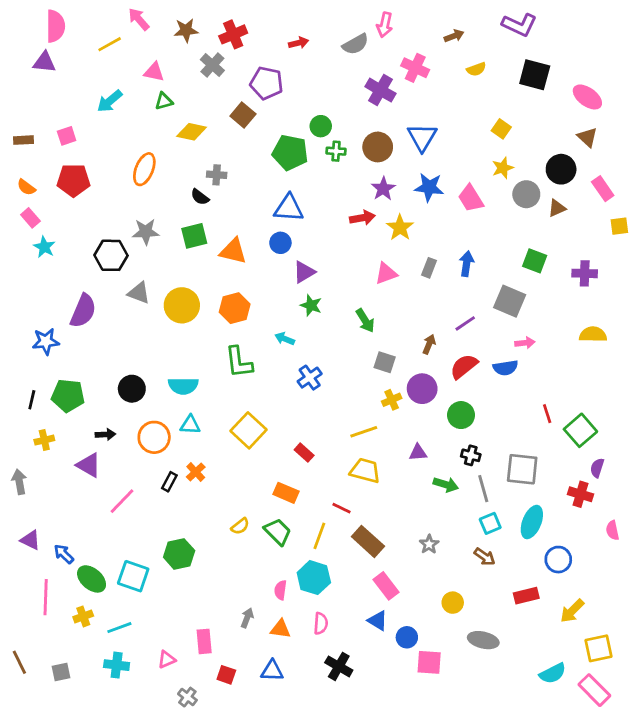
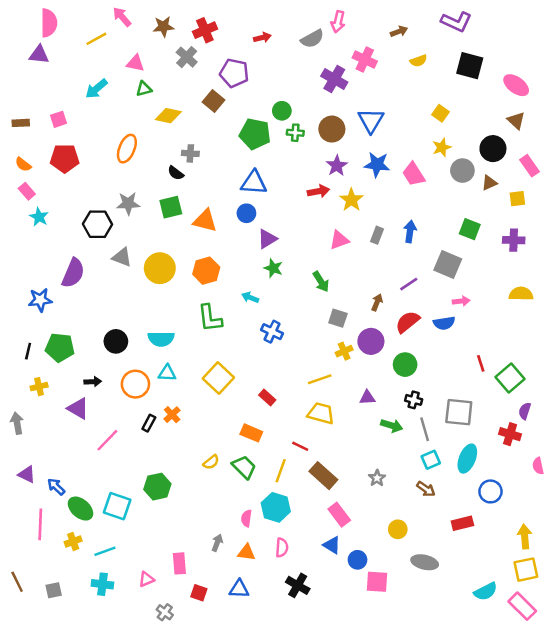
yellow square: (619, 226) -> (517, 199), moved
blue cross: (310, 378) -> (272, 332), turned -30
yellow arrow: (572, 611) -> (525, 537), moved, turned 130

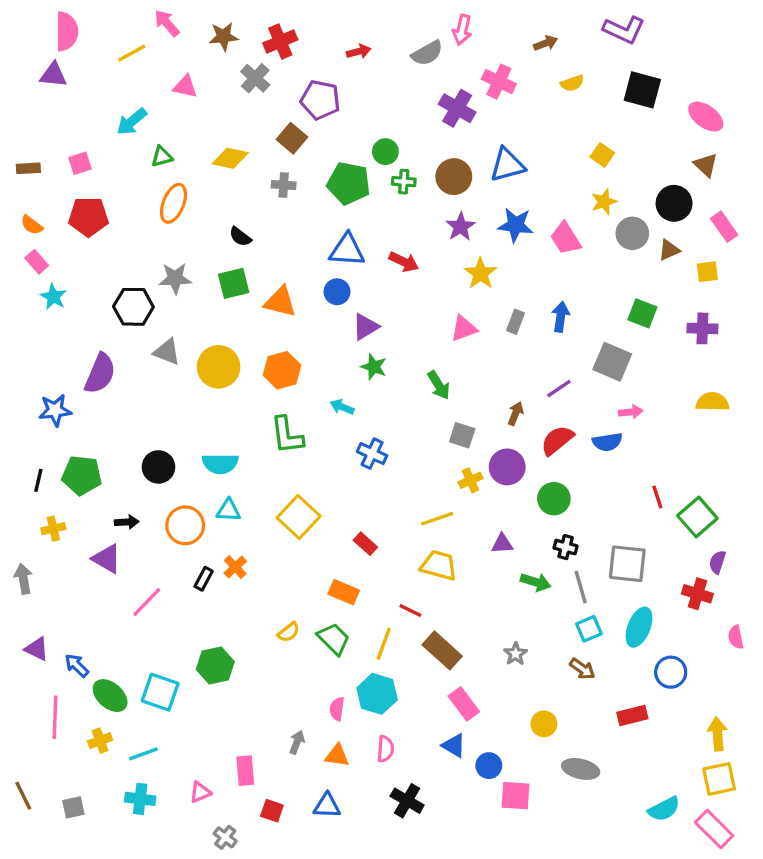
green triangle: (144, 89) -> (162, 157), moved
blue triangle: (371, 121) -> (507, 165), turned 44
gray cross: (190, 153) -> (284, 185), moved
red arrow: (318, 191) -> (404, 262), moved, turned 35

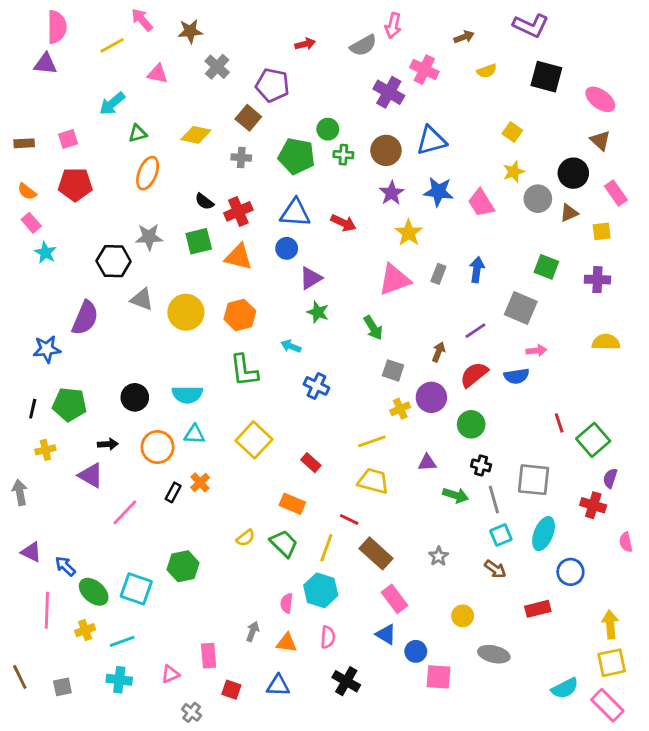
red cross: (280, 41) -> (238, 211), moved
pink triangle: (464, 328) -> (395, 280), size x1.4

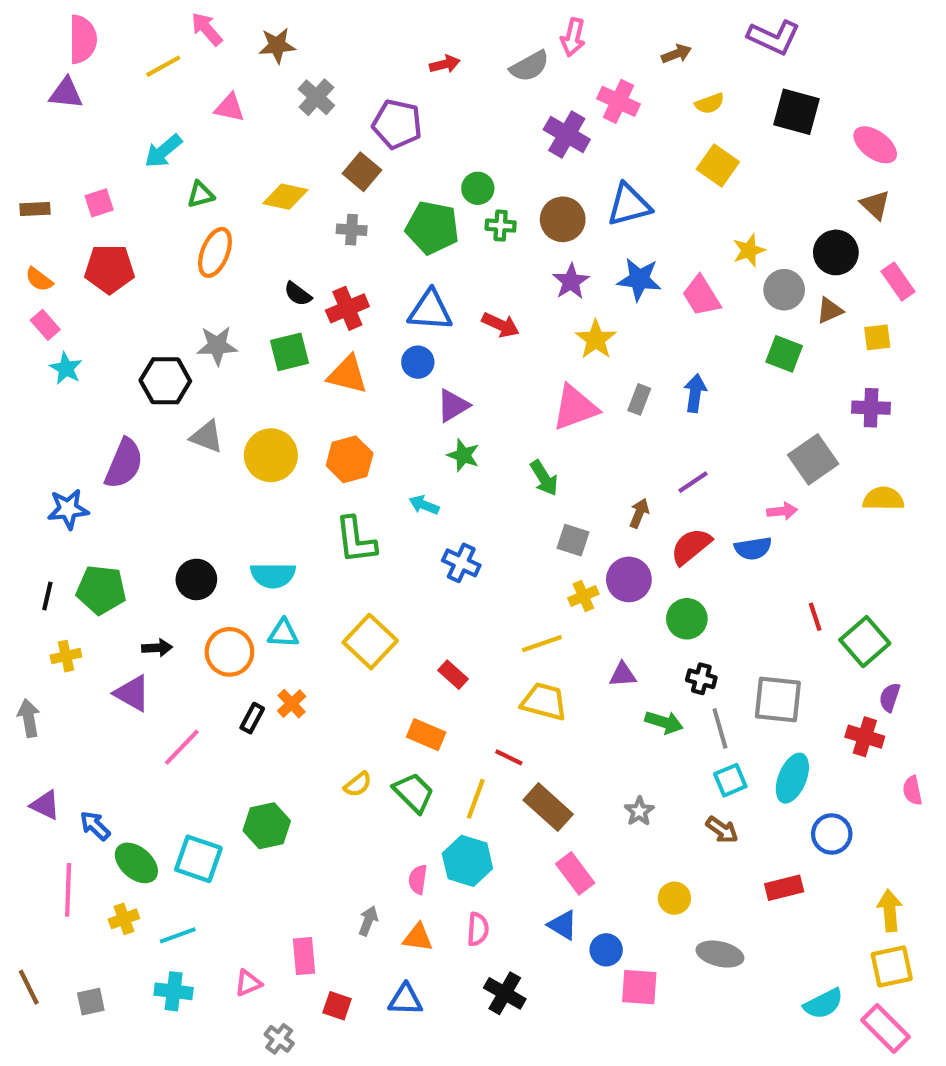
yellow square: (512, 132) -> (718, 166), moved, size x1.4
green square: (546, 267) -> (784, 354), moved
gray square: (521, 308) -> (813, 459), moved, turned 32

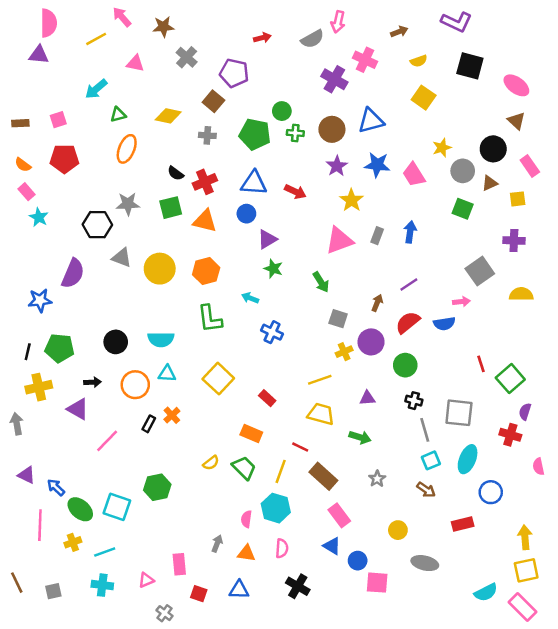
yellow cross: (66, 656) -> (39, 387), size x1.5
green arrow: (664, 722) -> (360, 437), moved

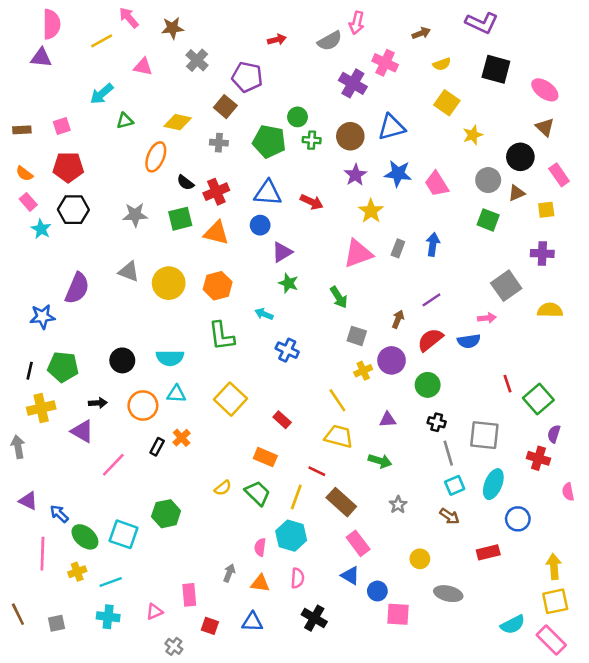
yellow star: (442, 148) -> (473, 135), moved
orange ellipse: (127, 149) -> (156, 157), moved
black hexagon: (97, 225) -> (73, 210), moved
yellow line: (320, 380) -> (337, 400), turned 75

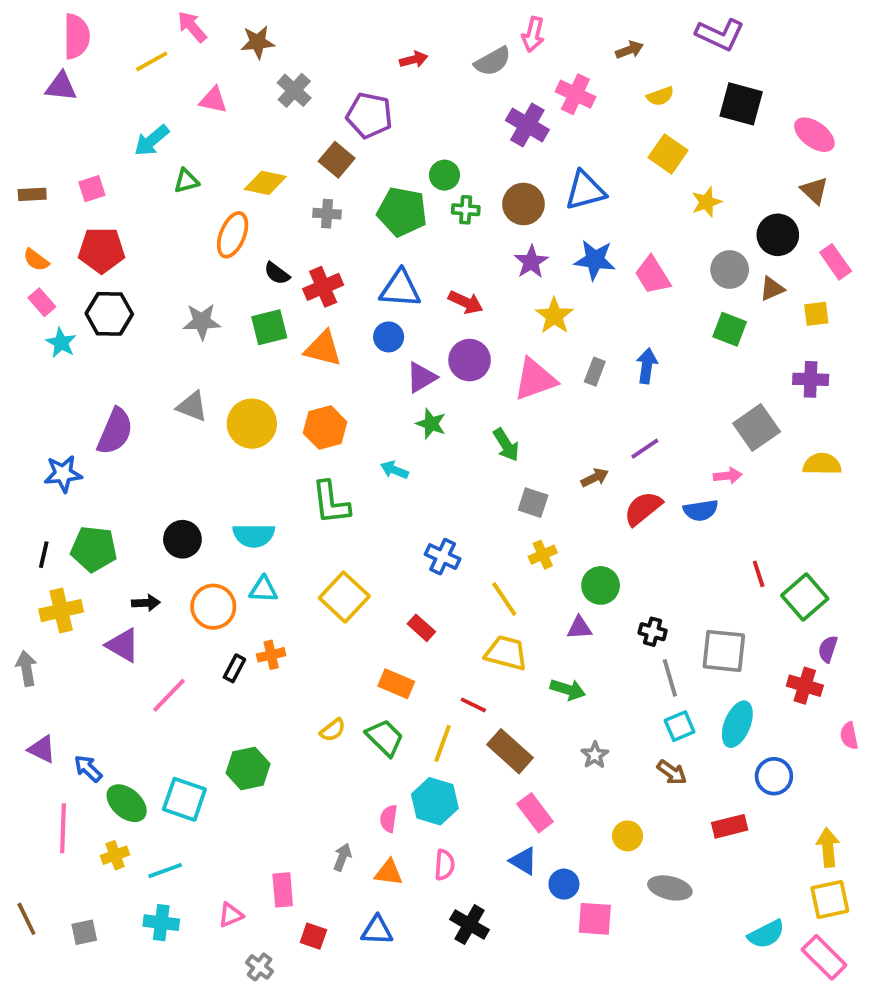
brown arrow: (398, 319) -> (595, 478), turned 42
blue cross: (287, 350) -> (443, 557), moved
purple circle: (392, 360) -> (470, 360), moved
green circle: (428, 385) -> (601, 585), moved
orange cross: (182, 438) -> (271, 655), turned 30

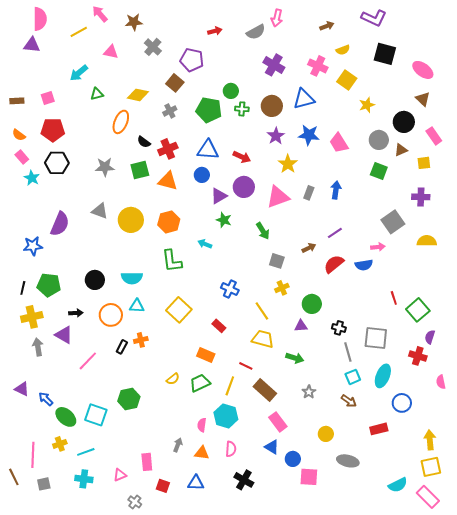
pink cross: (575, 94) -> (318, 66), moved
gray cross: (327, 214) -> (170, 111), turned -32
gray arrow: (26, 668) -> (38, 347), moved
green trapezoid: (385, 738) -> (200, 383), turned -70
pink line: (63, 828) -> (33, 455), moved

